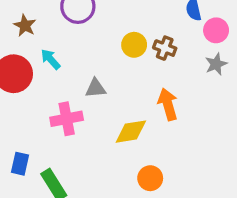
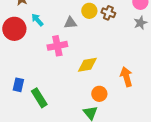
gray triangle: (96, 88) -> (70, 23), moved
orange arrow: (168, 104) -> (126, 77), moved
pink cross: (67, 119) -> (57, 46), moved

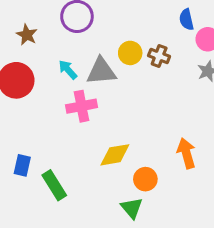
cyan arrow: (37, 20) -> (68, 70), moved
gray triangle: (70, 23) -> (101, 71), size x1.5
yellow diamond: (87, 65) -> (115, 155), moved

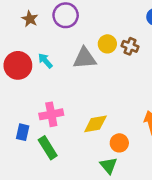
brown star: (27, 35) -> (30, 19), moved
cyan arrow: (68, 70) -> (45, 61), moved
pink cross: (82, 106) -> (51, 114), moved

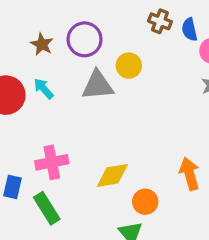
purple circle: (66, 15) -> (85, 39), moved
brown star: (30, 19) -> (42, 44), moved
brown cross: (130, 46) -> (160, 21), moved

